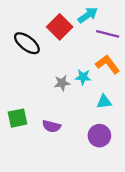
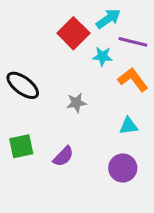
black ellipse: (27, 43) -> (23, 85), moved
cyan star: (83, 77) -> (102, 56), moved
purple semicircle: (51, 126) -> (63, 156), turned -60

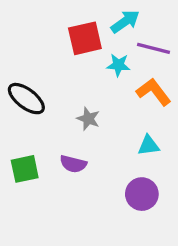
red square: (73, 33) -> (85, 38), turned 32
gray star: (76, 103) -> (88, 119), turned 30
purple semicircle: (63, 156) -> (73, 164), moved, turned 60

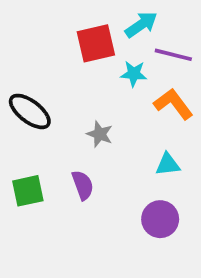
purple semicircle: (73, 164) -> (83, 185), turned -124

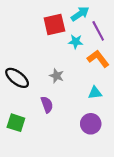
purple line: (173, 55) -> (98, 31), turned 48
black ellipse: (30, 111) -> (17, 78), moved
green square: (28, 191) -> (16, 123), moved, turned 30

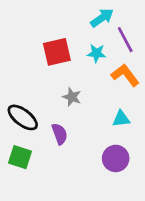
red square: (54, 24) -> (57, 52), moved
black ellipse: (17, 78) -> (23, 117), moved

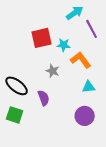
cyan star: (97, 53) -> (64, 45), moved
orange L-shape: (125, 75) -> (81, 60), moved

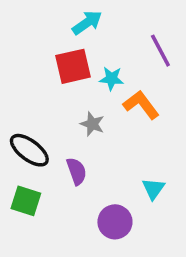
cyan arrow: (75, 13) -> (87, 23), moved
cyan triangle: (89, 87) -> (153, 189), moved, turned -48
purple circle: (85, 116) -> (115, 222), moved

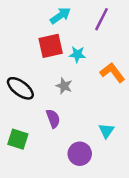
purple line: (160, 51) -> (102, 19), moved, turned 55
orange L-shape: (141, 105) -> (112, 73), moved
black ellipse: (29, 150) -> (20, 88), moved

